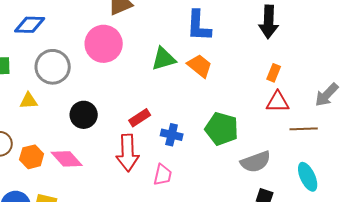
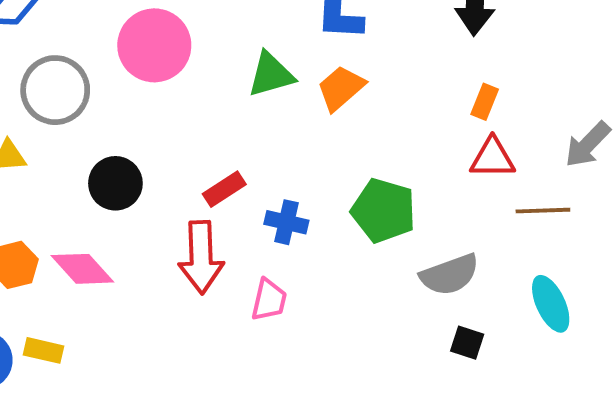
orange trapezoid: (200, 66) -> (341, 88), turned -80

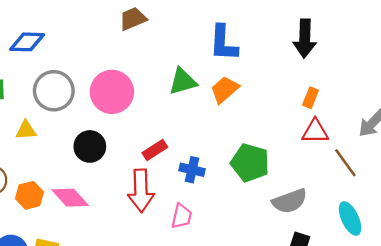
pink circle: (154, 45) -> (112, 92), moved
brown line: (543, 211) -> (345, 163), turned 56

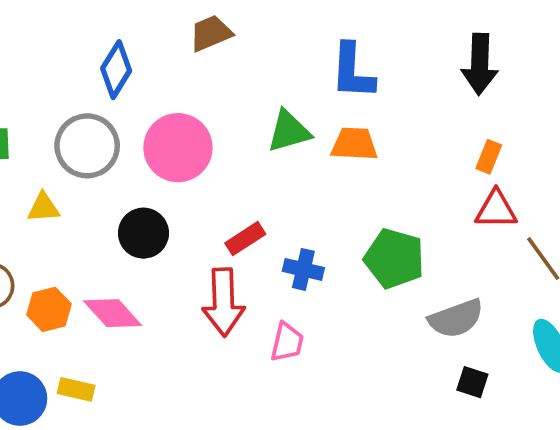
blue diamond: (27, 42) -> (116, 70), moved, turned -60
orange trapezoid: (225, 90) -> (354, 144), turned 44

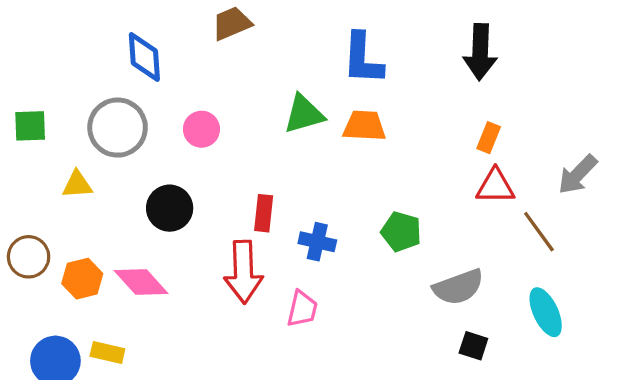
blue diamond: (116, 70) -> (144, 57), turned -36
pink circle: (178, 148) -> (201, 129), size x0.6
red rectangle: (245, 239) -> (264, 213), turned -51
green pentagon: (394, 259) -> (401, 232), size x0.7

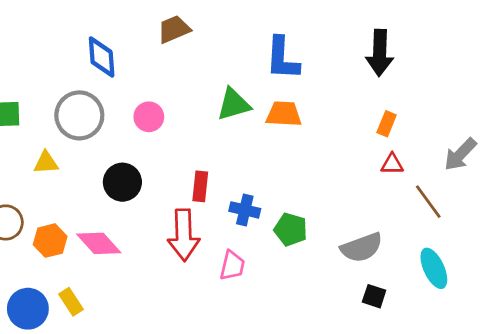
red triangle: (495, 186) -> (392, 164), size x0.7
green pentagon: (401, 232) -> (291, 229), moved
yellow rectangle: (107, 353) -> (71, 302), turned 44

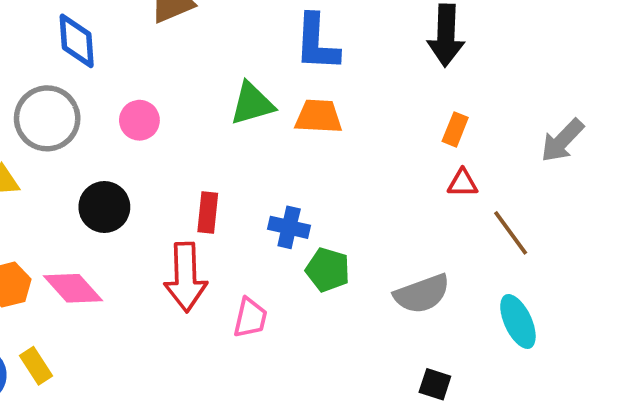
gray arrow: (460, 154) -> (562, 141), moved
blue cross: (245, 210) -> (289, 227), moved
black square: (374, 296) -> (435, 384), moved

